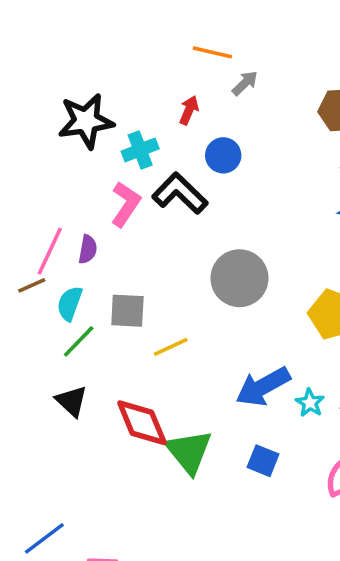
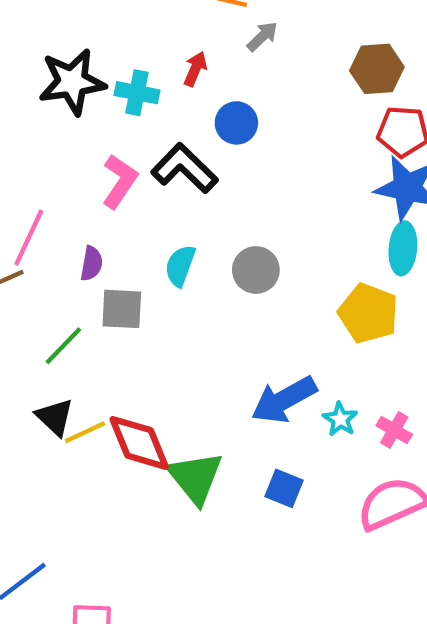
cyan cross: (140, 150) -> (137, 93), moved, turned 32
purple semicircle: (88, 249) -> (92, 263), moved
gray circle: (239, 278) -> (256, 270), size x0.7
cyan semicircle: (70, 303) -> (180, 266), moved
yellow line: (171, 347) -> (85, 432), moved

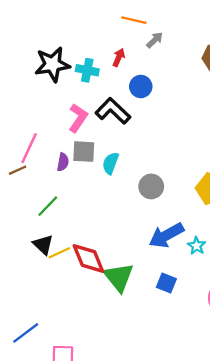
gray circle: (256, 270) -> (151, 186), moved
gray square: (122, 309) -> (84, 152), moved

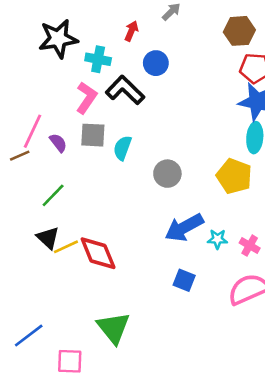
cyan cross: (87, 70) -> (98, 59), moved
purple semicircle: (63, 162) -> (58, 143), moved, turned -48
cyan star: (197, 246) -> (218, 239), turned -30
green triangle: (119, 277) -> (113, 328), moved

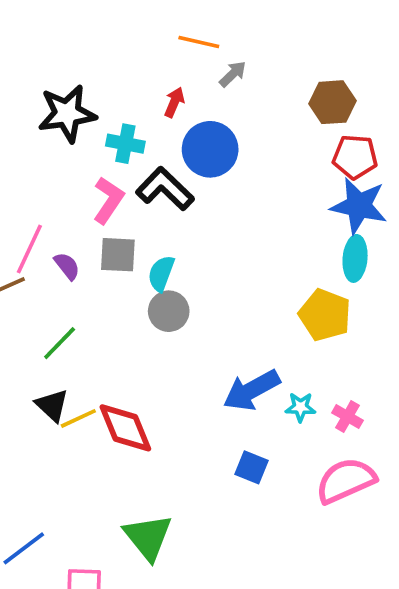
blue circle: (156, 63) -> (210, 149), size x1.5
gray circle: (167, 174) -> (169, 311), moved

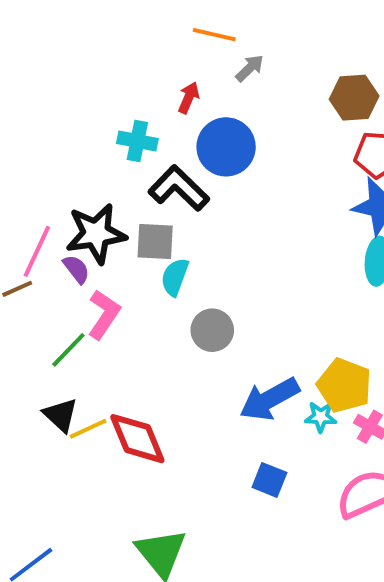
black star: (67, 114) -> (96, 234), moved
pink L-shape: (108, 200) -> (104, 314), moved
gray square: (118, 255) -> (155, 241), moved
gray circle: (169, 311) -> (212, 330), moved
yellow pentagon: (325, 315) -> (344, 385), moved

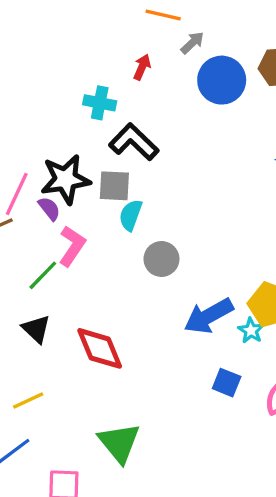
blue circle: (226, 147) -> (222, 80), moved
cyan star: (321, 417) -> (251, 331), turned 30
yellow line: (88, 429) -> (28, 400), moved
blue square: (269, 480) -> (227, 383), moved

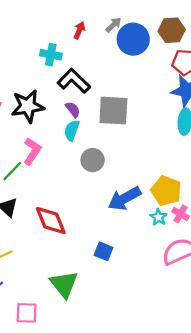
gray arrow: (192, 43) -> (113, 25), moved
gray square: (114, 186) -> (113, 111), moved, size x1.4
purple semicircle: (49, 209) -> (73, 109), moved
cyan star: (251, 331) -> (159, 217), moved
blue square: (227, 383) -> (104, 251), moved

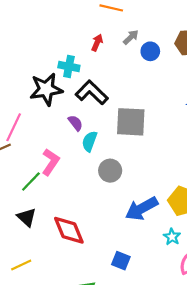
blue circle: (133, 39) -> (150, 51), size x0.6
black star: (28, 106) -> (46, 89), moved
purple semicircle: (73, 109) -> (75, 123), moved
cyan star: (159, 217) -> (172, 237), moved

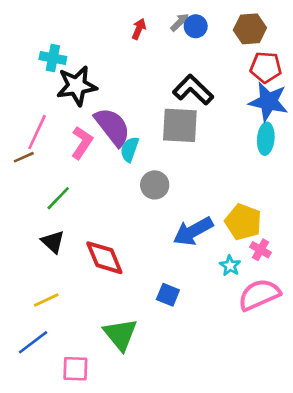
blue circle: (150, 51) -> (196, 26), moved
cyan cross: (69, 66) -> (53, 58), moved
black L-shape: (92, 93) -> (193, 90), moved
purple semicircle: (75, 123) -> (112, 127), size x2.0
pink L-shape: (50, 162) -> (82, 143), moved

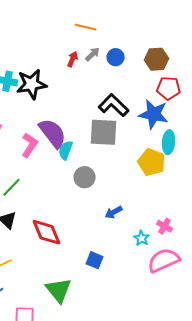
gray arrow: (180, 22) -> (93, 54), moved
black star: (77, 86) -> (32, 84), moved
blue star: (268, 102) -> (154, 114), moved
yellow pentagon: (243, 222) -> (152, 162), moved
blue arrow: (193, 231) -> (114, 212), size x0.6

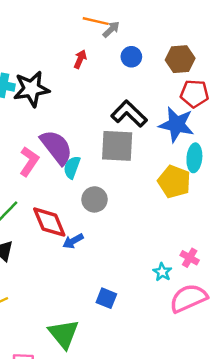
gray arrow: (93, 54) -> (111, 29), moved
blue arrow: (114, 212) -> (73, 241), moved
red diamond: (47, 232) -> (49, 222), moved

